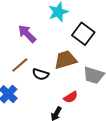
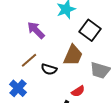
brown trapezoid: (66, 60) -> (73, 55), turned 130

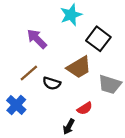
brown trapezoid: (73, 55) -> (79, 67), turned 35

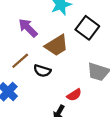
brown trapezoid: (79, 67) -> (57, 45), moved

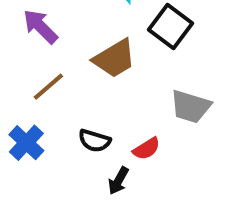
purple arrow: (28, 28) -> (40, 27), moved
black semicircle: (42, 71) -> (94, 141), moved

